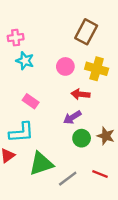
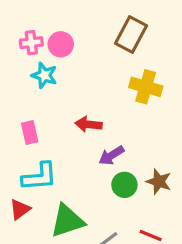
pink circle: (65, 66) -> (61, 44), moved
red arrow: (80, 94) -> (88, 124), moved
pink rectangle: (31, 101) -> (30, 133), moved, turned 42

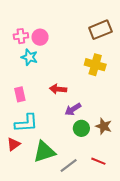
brown rectangle: (131, 34) -> (100, 30), moved, turned 40

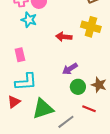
red arrow: (58, 89) -> (64, 37), moved
red line: (98, 161) -> (89, 109), moved

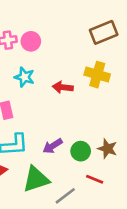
cyan star: (29, 20) -> (24, 77), moved
purple arrow: (70, 69) -> (53, 146), moved

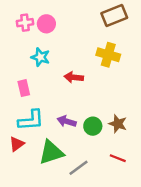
red arrow: (63, 87) -> (74, 77), moved
purple arrow: (53, 146) -> (67, 121), turned 48
red line: (95, 179) -> (118, 158), moved

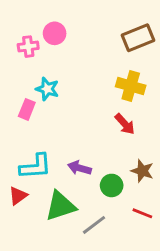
pink circle: (46, 24) -> (55, 33), moved
red arrow: (74, 77) -> (125, 124), moved, turned -138
pink rectangle: (24, 88) -> (27, 109), moved, turned 35
green circle: (93, 126) -> (112, 185), moved

